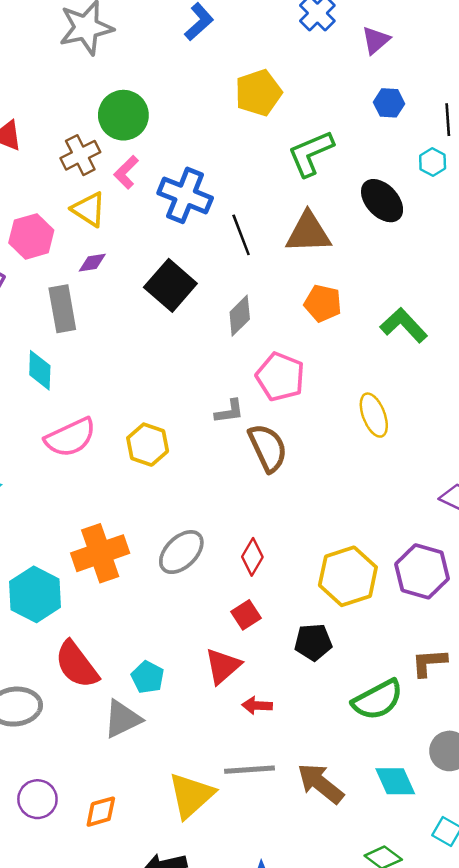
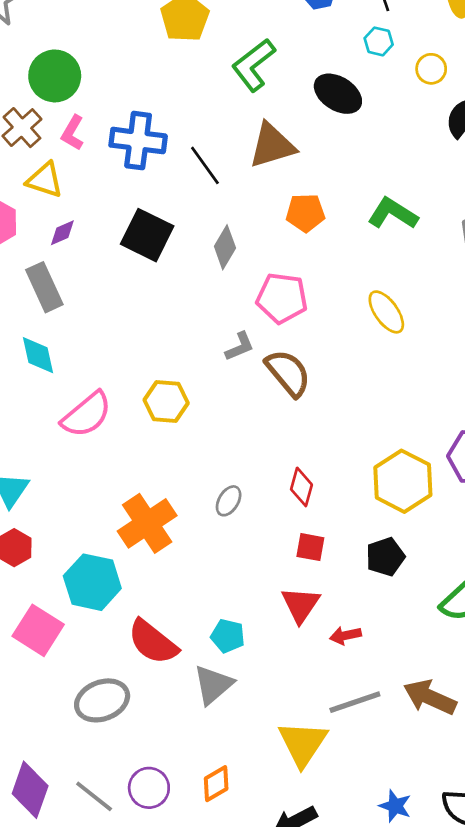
gray ellipse: (181, 552) -> (229, 501), size x0.6
red square: (246, 615) -> (310, 547), turned -32

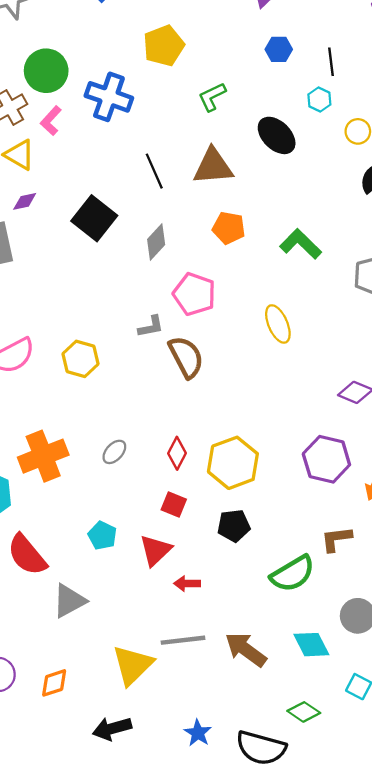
green L-shape: (254, 65) -> (212, 97), size x0.7
blue cross: (138, 141) -> (109, 97), moved
yellow hexagon: (403, 481) -> (233, 463), moved
cyan pentagon: (228, 636) -> (102, 536), moved

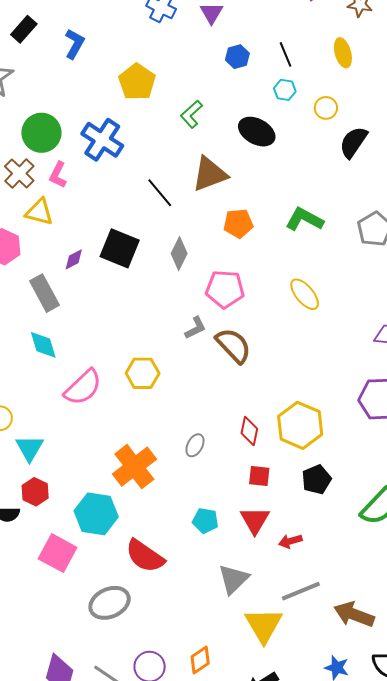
blue cross: (109, 97) -> (102, 140), turned 30
purple diamond: (25, 201) -> (74, 259), moved
gray triangle: (69, 601) -> (233, 579), moved
brown arrow: (246, 649) -> (354, 614), moved

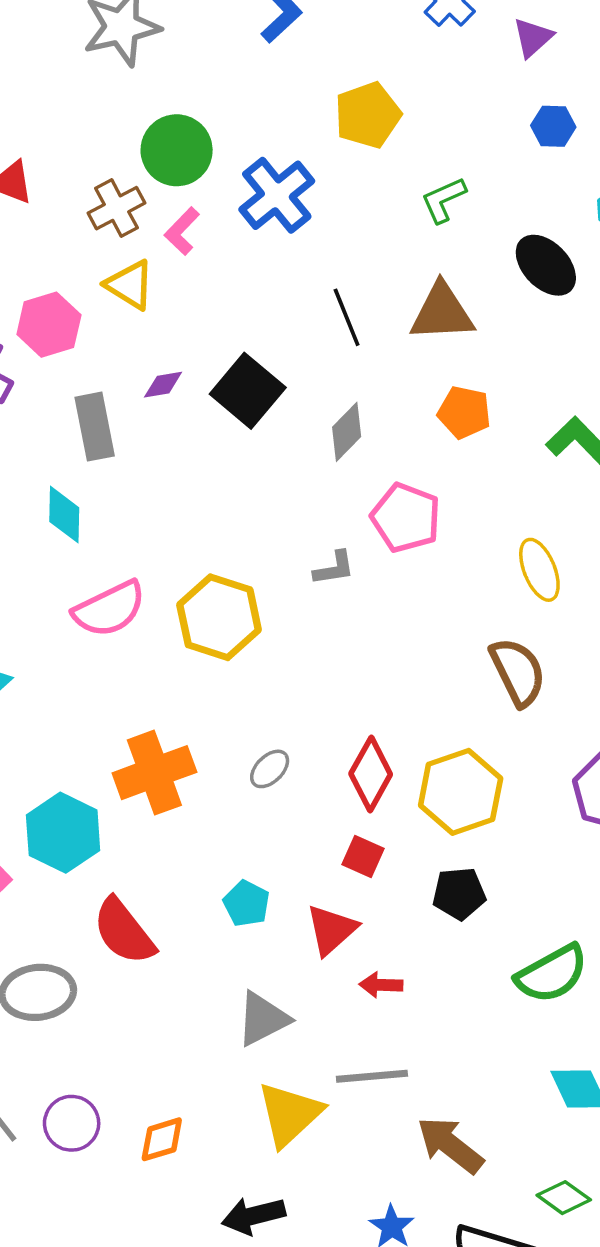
brown semicircle: (233, 345) -> (518, 672), moved
yellow hexagon: (143, 373) -> (219, 617), size x1.4
red diamond: (249, 431) -> (371, 774), size x1.4

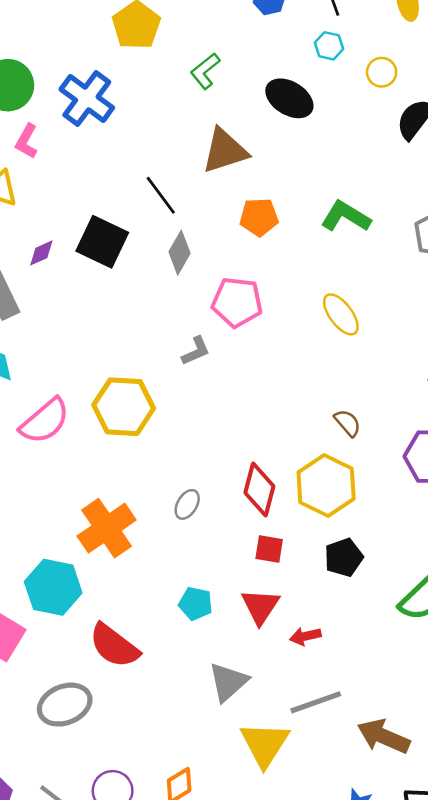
black line: (347, 317) -> (161, 195), moved
brown semicircle: (518, 672) -> (348, 423), moved, size x0.6

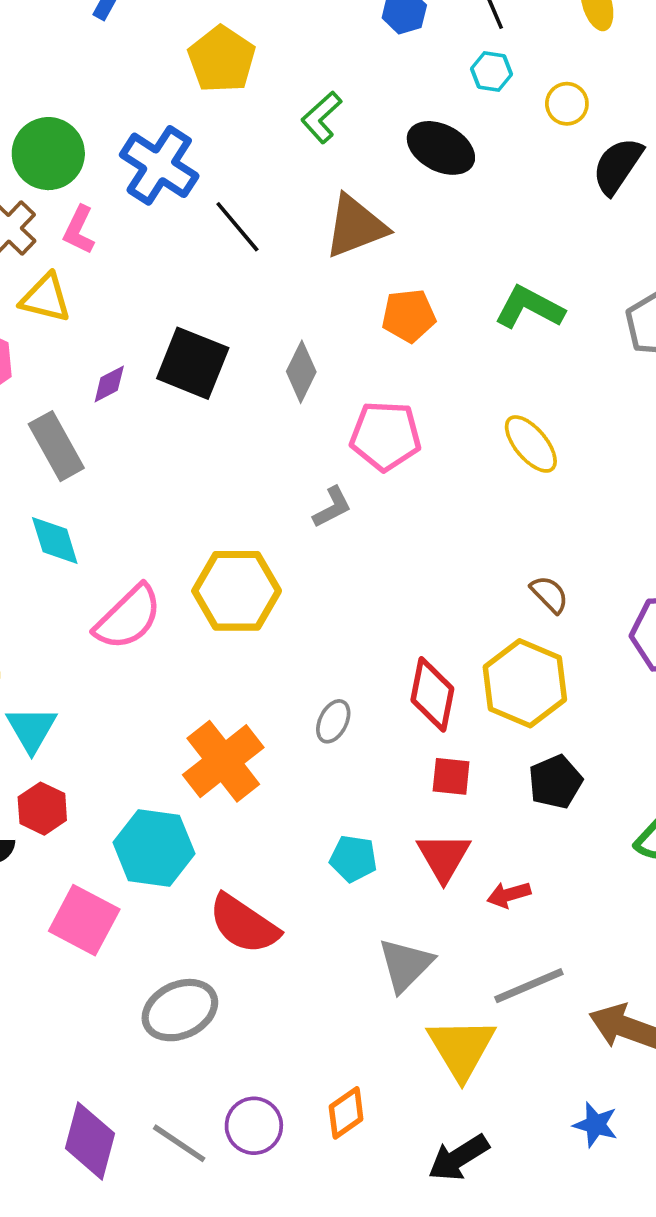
black line: (161, 195) -> (237, 227), moved

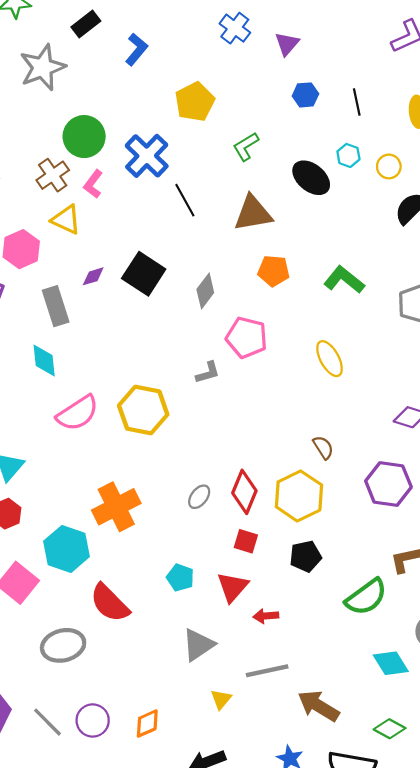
cyan hexagon: (492, 71) -> (348, 155), moved
gray ellipse: (333, 721) -> (199, 497), moved
yellow triangle: (461, 1048) -> (221, 699), size x0.5

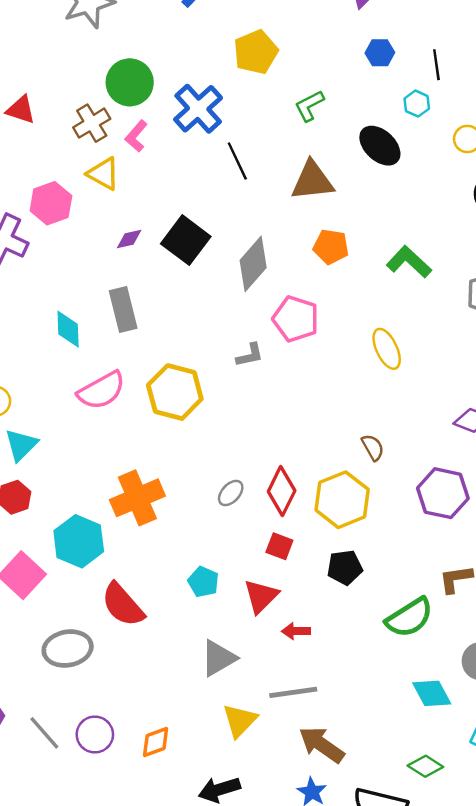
cyan hexagon: (348, 155) -> (417, 104), moved
gray diamond: (205, 291) -> (253, 264), size x1.4
gray rectangle: (56, 306) -> (123, 310), moved
yellow triangle: (221, 699) -> (240, 721), size x1.5
brown arrow: (318, 706) -> (322, 745), moved

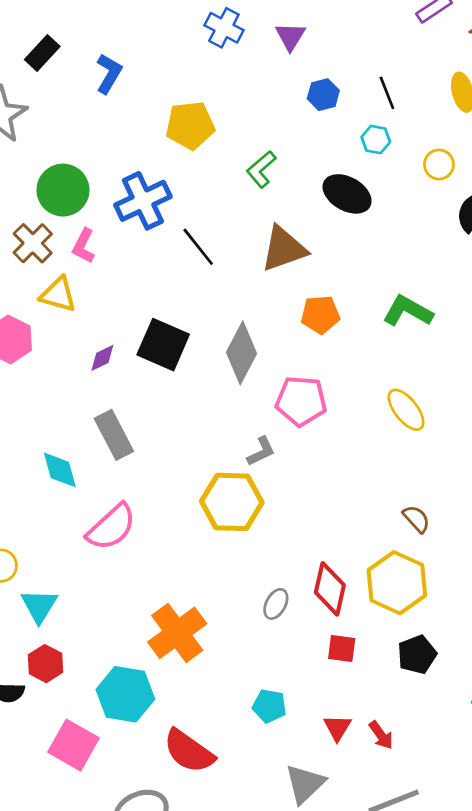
yellow pentagon: (256, 52) -> (190, 125), turned 30
blue cross: (198, 109) -> (143, 201), turned 30
yellow hexagon: (175, 392) -> (232, 502), moved
red triangle: (261, 596) -> (337, 728), moved, size x0.7
red arrow: (296, 631) -> (381, 735), turned -112

